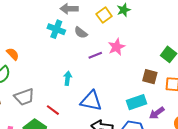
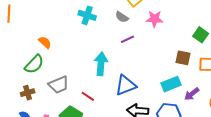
gray semicircle: (81, 33) -> (122, 17), moved
pink star: (117, 47) -> (155, 19), moved, turned 30
cyan arrow: (68, 78) -> (101, 64), size x1.6
blue triangle: (91, 101) -> (126, 85), turned -30

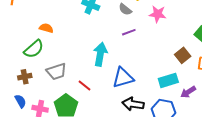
orange semicircle: (45, 42) -> (46, 28), turned -32
brown square: (183, 58) -> (183, 55), turned 35

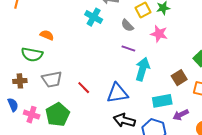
purple line: (129, 32) -> (128, 48), turned 32
green semicircle: (34, 49) -> (32, 54), turned 45
cyan arrow: (100, 54) -> (143, 69), moved
red line: (84, 85) -> (84, 88), moved

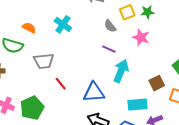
cyan cross: (94, 17) -> (63, 24), moved
gray trapezoid: (52, 79) -> (44, 61), moved

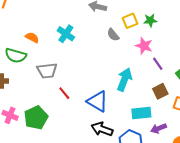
purple line: (109, 49) -> (158, 64), moved, turned 32
blue triangle: (94, 92) -> (98, 101), turned 35

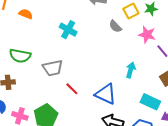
orange semicircle: (32, 38) -> (26, 14), moved
cyan arrow: (124, 80) -> (131, 70), size x0.7
cyan rectangle: (141, 113) -> (150, 102), turned 36

